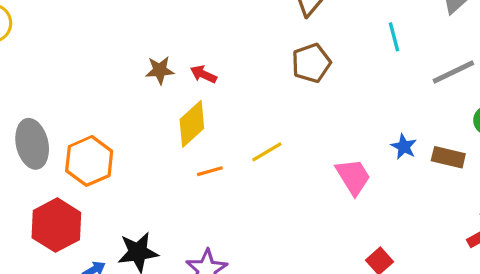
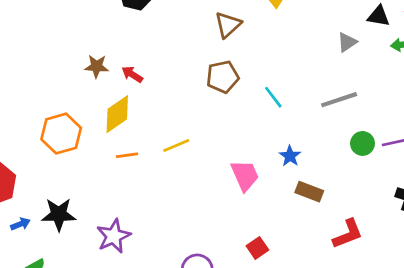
cyan line: (394, 37) -> (273, 97), moved, turned -30
brown rectangle: (448, 157) -> (309, 192), moved
orange hexagon: (89, 161) -> (61, 134), moved

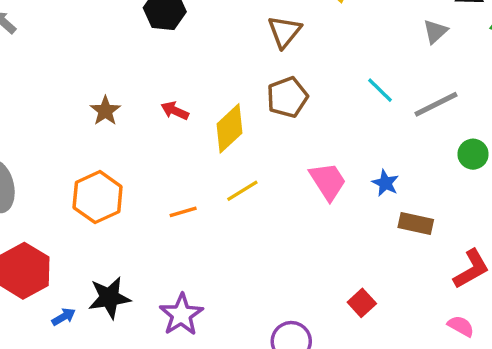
brown star: (97, 66) -> (105, 111), moved, turned -30
cyan line: (273, 97) -> (380, 90), moved
yellow diamond: (117, 114) -> (230, 128), moved
pink trapezoid: (245, 175) -> (328, 181), moved

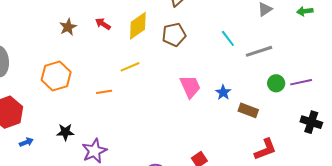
red arrow: (175, 111) -> (103, 24), moved
yellow diamond: (230, 128) -> (138, 26), moved
yellow line: (242, 191) -> (130, 67), moved
brown rectangle: (416, 224) -> (248, 110), moved
black star: (109, 298) -> (65, 132), moved, size x0.7

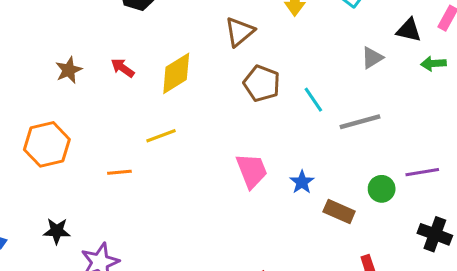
brown pentagon: (174, 35) -> (262, 83), moved, turned 30
green circle: (276, 83) -> (382, 189), moved

